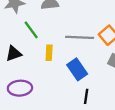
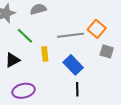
black line: (86, 96) -> (77, 89), moved

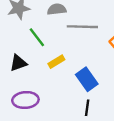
gray line: (70, 35) -> (82, 27), moved
yellow rectangle: (45, 54) -> (56, 62), turned 56

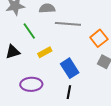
purple ellipse: (25, 100) -> (31, 84), moved

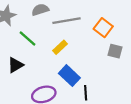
yellow rectangle: (45, 52) -> (60, 47), moved
blue rectangle: (70, 68) -> (69, 76), moved

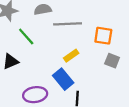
orange square: (103, 28) -> (103, 36), turned -36
yellow rectangle: (60, 47) -> (71, 56), moved

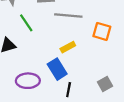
gray square: (112, 61) -> (105, 84), moved, turned 32

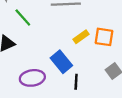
orange square: (102, 31) -> (104, 37), moved
yellow rectangle: (68, 47) -> (81, 37), moved

